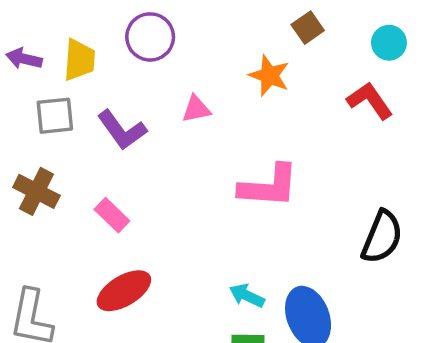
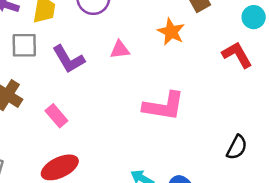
black semicircle: (382, 237) -> (237, 147), size x0.7

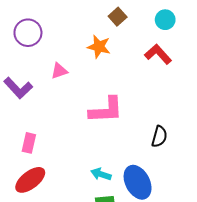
pink rectangle: (56, 116) -> (29, 143), moved, turned 66
black semicircle: (237, 147) -> (159, 137), moved

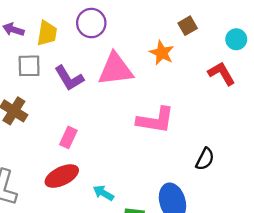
pink triangle: (59, 71) -> (115, 69), size x2.0
cyan arrow: (101, 174) -> (103, 193), moved

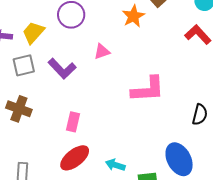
yellow trapezoid: (47, 33) -> (33, 33), turned -135
orange star: (162, 53) -> (133, 16), moved, turned 30
pink triangle: (115, 69) -> (102, 52), size x0.5

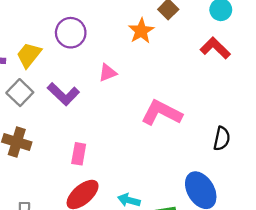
gray square: (24, 65) -> (20, 93), turned -30
pink L-shape: (148, 89) -> (162, 113), turned -147

